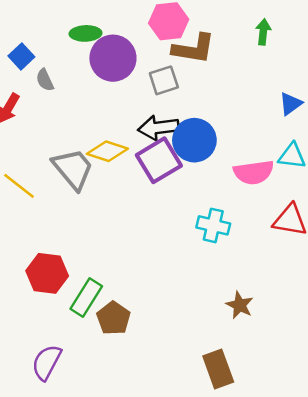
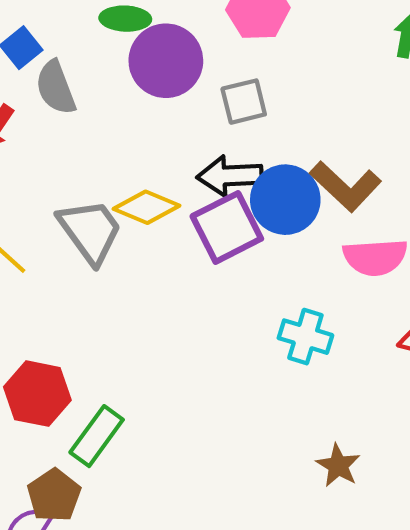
brown L-shape: (194, 49) -> (346, 186), moved, turned 30
gray semicircle: (45, 80) -> (56, 88), size x1.5
brown pentagon: (114, 318) -> (54, 495), moved

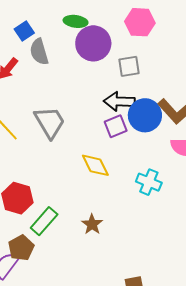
yellow diamond: (146, 207) -> (95, 165), moved, turned 36
purple square: (227, 227) -> (116, 126), size x0.7
brown star: (338, 466) -> (92, 224), moved

